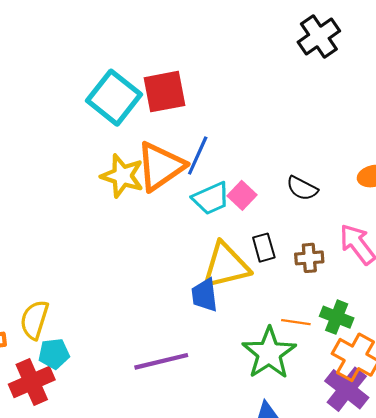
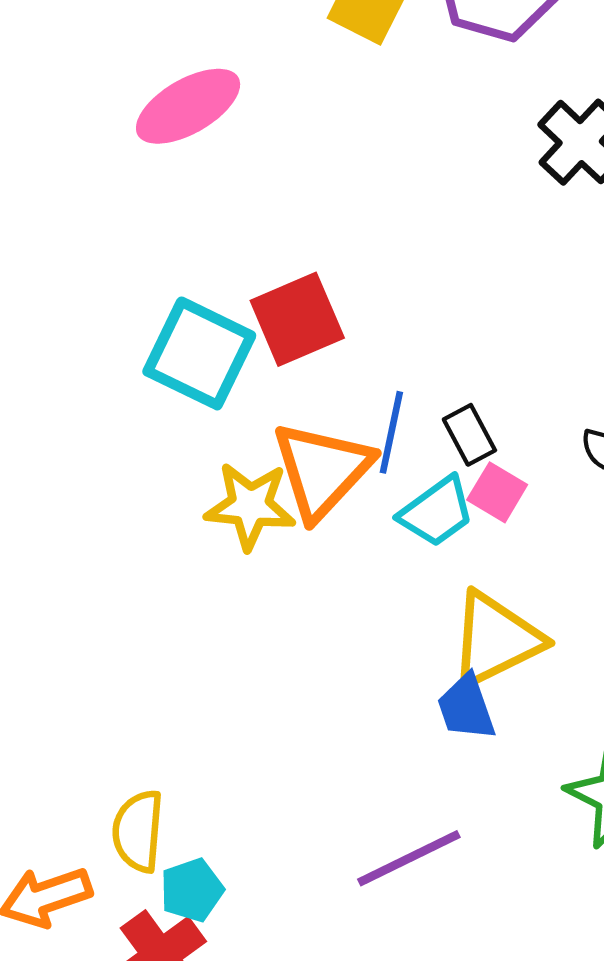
black rectangle: (264, 248) -> (469, 435), moved

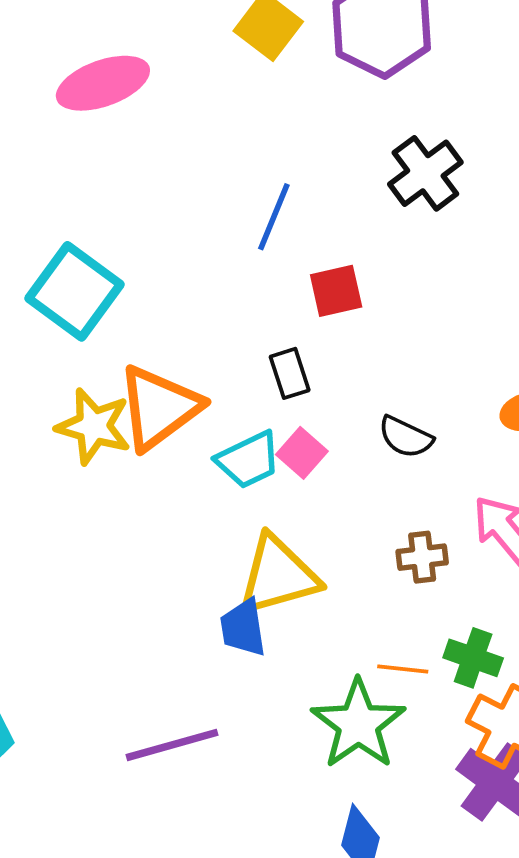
red square: (297, 319) -> (336, 291), moved, size x0.7
blue line: (391, 432) -> (274, 217), moved
black rectangle: (469, 435) -> (290, 373), moved

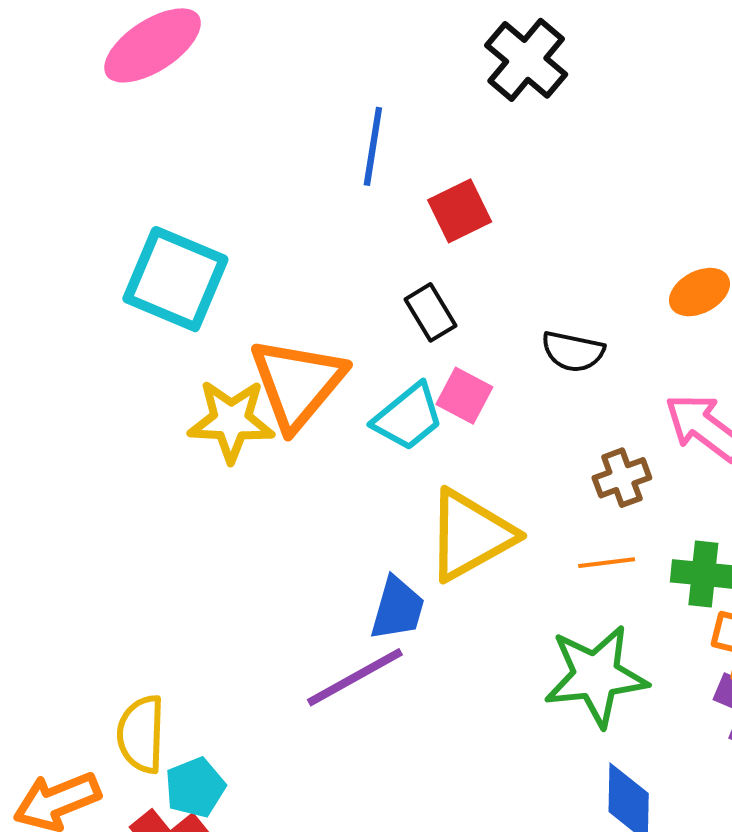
blue trapezoid: (243, 628) -> (397, 609), moved, turned -142
orange line: (403, 669) -> (607, 563), moved
green star: (358, 724) -> (596, 676), turned -30
purple line: (172, 745) -> (355, 677), moved

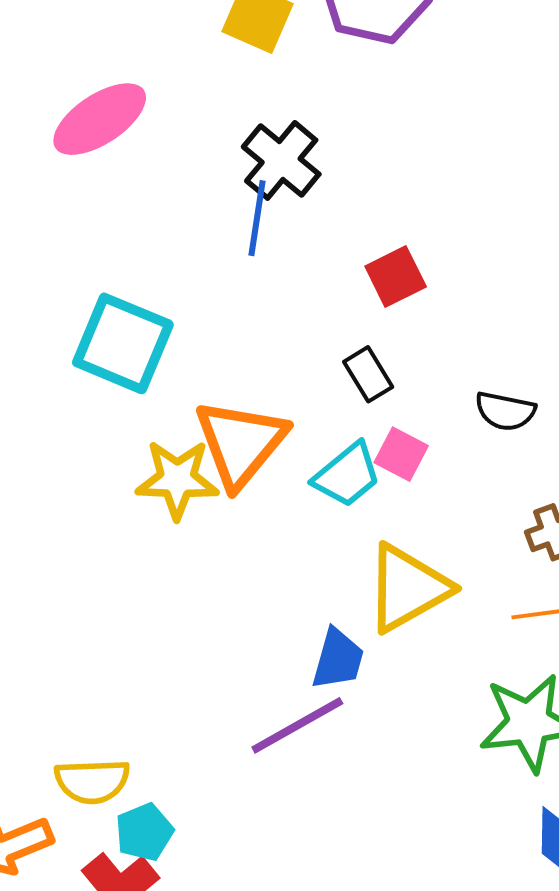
black cross: (526, 60) -> (281, 160), moved
blue line: (373, 146) -> (257, 218), moved
yellow semicircle: (141, 734) -> (92, 781), turned -94

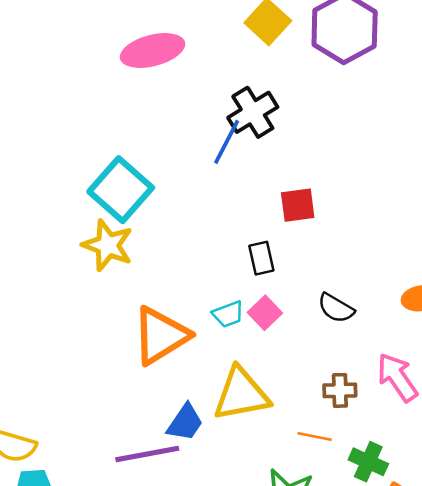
orange triangle: (241, 443) -> (161, 336), moved
cyan trapezoid: (347, 475) -> (228, 314), size x0.7
yellow star: (177, 479) -> (108, 245), moved

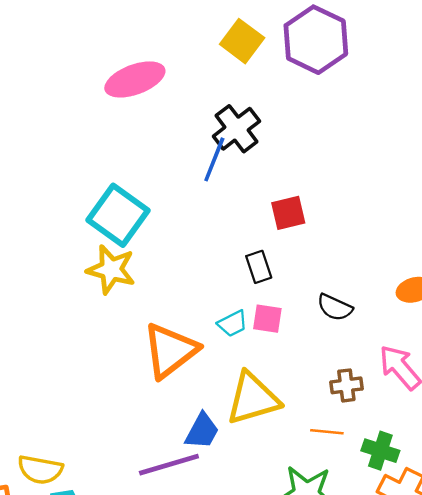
pink square: (265, 313) -> (267, 319), turned -32

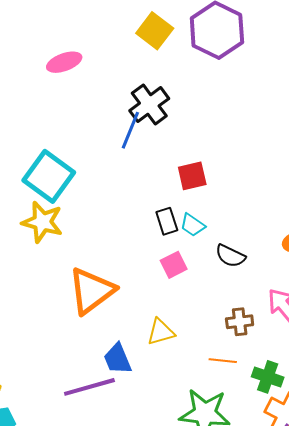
pink ellipse: (135, 79) -> (64, 62), size x0.7
pink square: (267, 319) -> (174, 265), turned -36
cyan trapezoid: (233, 324) -> (193, 225), moved, turned 60
yellow triangle: (253, 399) -> (161, 332), size x0.6
blue trapezoid: (202, 431) -> (118, 359), turned 128

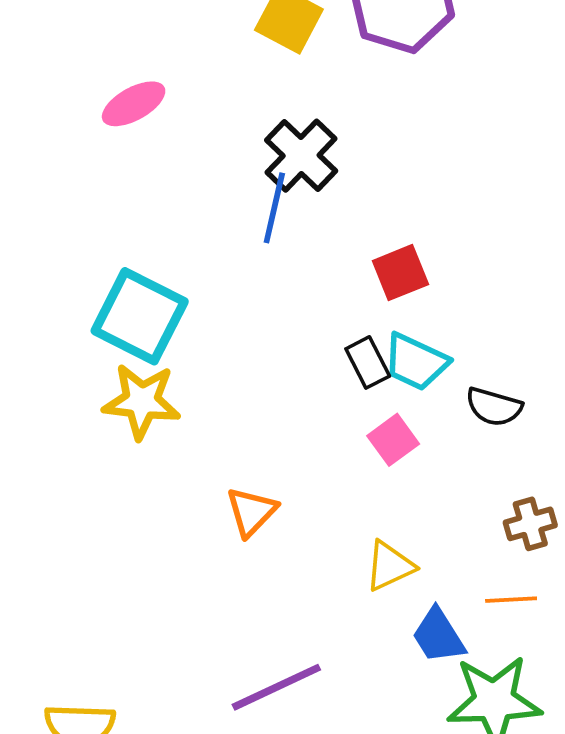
cyan trapezoid: (193, 225) -> (416, 362), size x1.4
orange triangle: (91, 291) -> (251, 512), size x0.6
blue trapezoid: (118, 359) -> (438, 636), moved

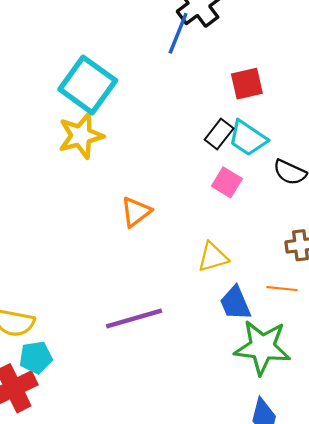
black rectangle: (368, 362) -> (219, 134), turned 56
yellow star: (142, 401) -> (81, 136), turned -30
pink square: (393, 440) -> (227, 182), turned -32

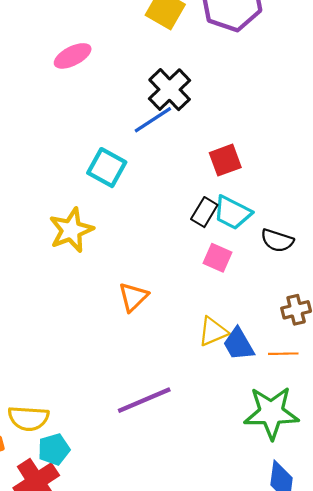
blue line: (178, 33) -> (153, 120), turned 42
cyan square: (88, 85) -> (107, 168), moved, size x0.7
blue trapezoid: (235, 303) -> (238, 344), moved

